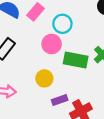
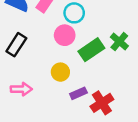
green rectangle: (76, 60) -> (91, 50), turned -40

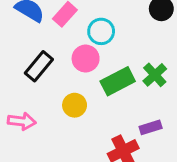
black rectangle: (16, 45) -> (39, 66), moved
purple rectangle: (78, 93) -> (151, 127), moved

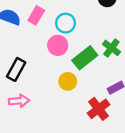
black rectangle: (39, 66) -> (16, 69), moved
yellow circle: (75, 105) -> (68, 81), moved

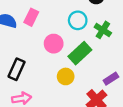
cyan circle: (66, 23) -> (78, 20), moved
green cross: (111, 48) -> (103, 30), moved

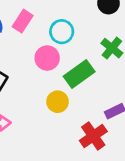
cyan circle: (78, 20) -> (62, 32), moved

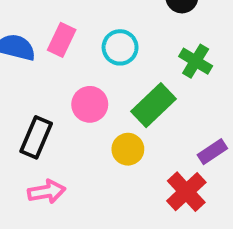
pink circle: (47, 58) -> (90, 104), moved

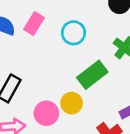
pink circle: (90, 104) -> (46, 113), moved

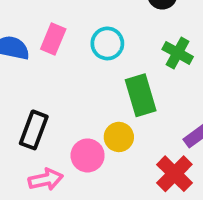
green rectangle: (92, 75) -> (141, 95), turned -60

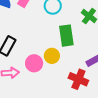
red cross: (174, 174) -> (78, 79), turned -30

